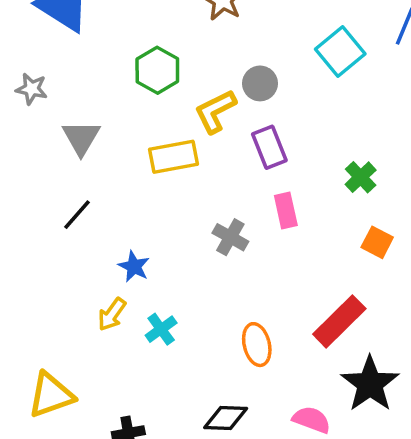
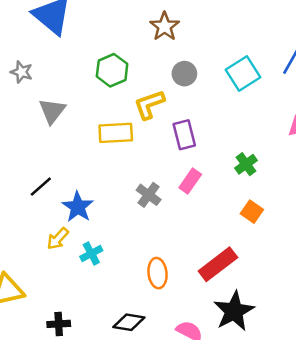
gray circle: (260, 83) -> (184, 74), moved
pink rectangle: (286, 210) -> (190, 181), turned 40
black line: (77, 215) -> (41, 187), moved
blue star: (134, 267) -> (78, 207), size x1.4

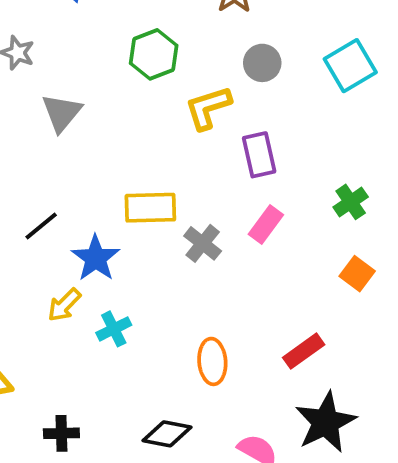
yellow rectangle: (116, 133) -> (150, 208), moved
red rectangle: (218, 264) -> (304, 351), size x0.7

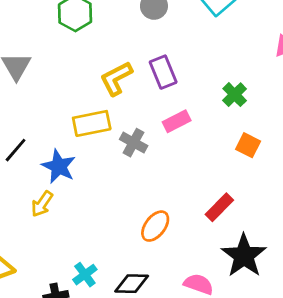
yellow L-shape: (208, 108) -> (116, 78), moved
pink rectangle: (266, 225) -> (177, 121), turned 36
cyan cross: (114, 329) -> (85, 275), moved
orange ellipse: (212, 361) -> (155, 226), turned 52

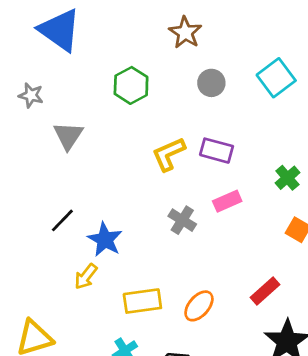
purple rectangle: (163, 72) -> (217, 151), turned -56
yellow rectangle: (92, 123) -> (142, 301), moved

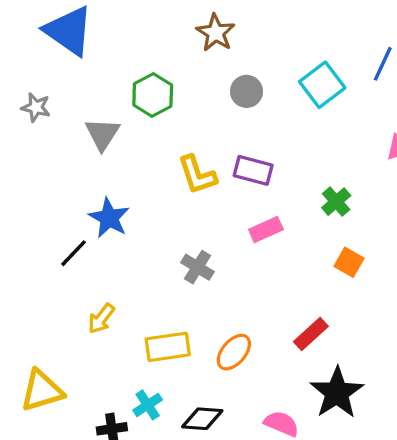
gray triangle: (68, 136) -> (102, 134), moved
yellow L-shape: (169, 154) -> (197, 175), turned -84
gray cross: (182, 220) -> (197, 267), moved
blue star: (105, 240) -> (109, 218), moved

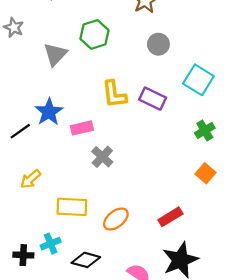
cyan square: (322, 85) -> (198, 80), moved, turned -32
pink rectangle: (266, 229) -> (82, 128), moved

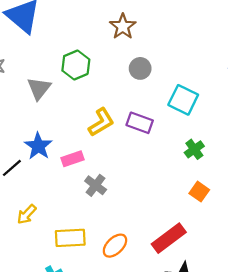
yellow L-shape: (114, 94) -> (101, 122), turned -108
red rectangle: (170, 217) -> (169, 238), size x1.4

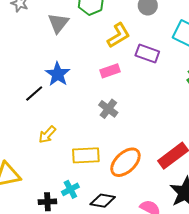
yellow L-shape: (101, 122) -> (119, 35), moved
pink rectangle: (73, 159) -> (110, 71), moved
orange ellipse: (115, 246) -> (125, 162), size x1.4

